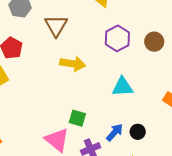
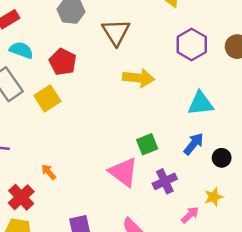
green square: (77, 118) -> (147, 144), turned -36
blue arrow: (115, 132) -> (194, 144), moved

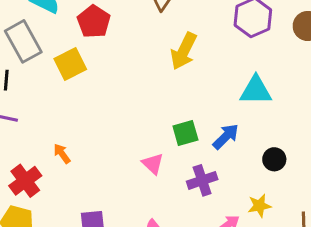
yellow arrow: (138, 78) -> (184, 51), turned 104
blue arrow: (194, 144) -> (226, 137), moved
pink triangle: (123, 172) -> (153, 164), size x0.6

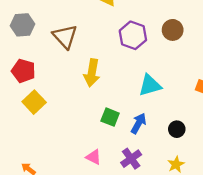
yellow square: (70, 64) -> (34, 102), moved
green square: (185, 133) -> (110, 117), moved, turned -36

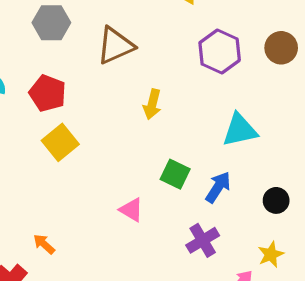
brown triangle: (65, 37) -> (115, 46), turned 44
yellow arrow: (92, 73) -> (152, 104), size x0.7
pink triangle: (94, 157) -> (131, 210), moved

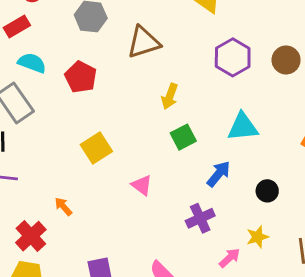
yellow square: (60, 142) -> (96, 148), moved
green square: (175, 174) -> (183, 137), moved, turned 30

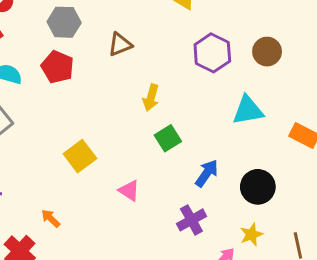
brown triangle: (144, 42) -> (120, 44), size x0.7
red pentagon: (81, 77) -> (57, 67), moved
cyan triangle: (243, 127) -> (248, 110), moved
black circle: (267, 191) -> (258, 187), size x1.5

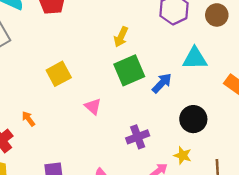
green square: (168, 138) -> (129, 70), size x1.5
blue arrow: (207, 173) -> (162, 83), moved
yellow star: (251, 235) -> (183, 155), turned 30

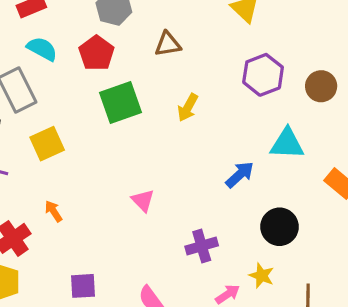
green square: (129, 70) -> (121, 103), moved
yellow square: (59, 74) -> (47, 144), moved

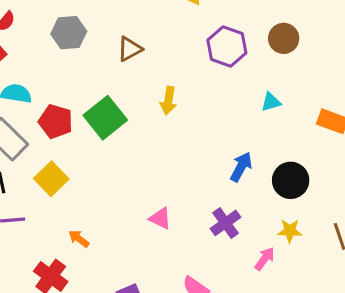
red pentagon: (96, 53) -> (56, 121), moved
cyan triangle: (287, 144) -> (271, 102), size x0.6
blue arrow: (240, 175) -> (241, 167), moved
pink triangle: (143, 200) -> (160, 218), moved

